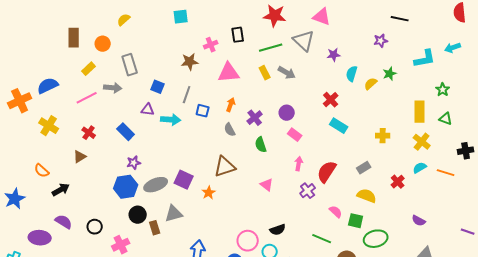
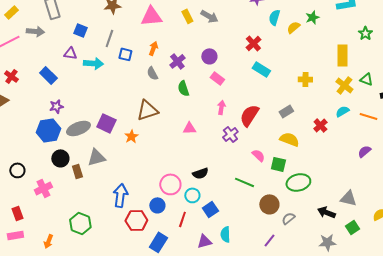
green triangle: (446, 119) -> (366, 79), moved
pink triangle: (267, 185) -> (189, 128), turned -40
purple semicircle: (419, 221) -> (364, 151), moved, turned 112

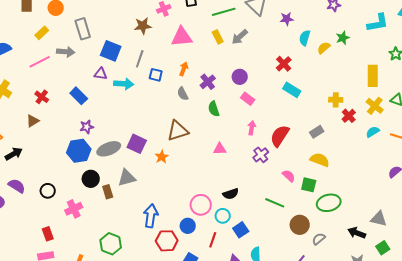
gray arrow: (209, 16) -> (240, 37), turned 108
blue square: (80, 30) -> (111, 51), size x1.5
red cross: (320, 125) -> (349, 116), moved

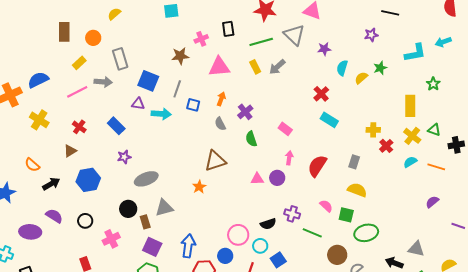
purple circle: (240, 77) -> (277, 178), moved
gray rectangle: (317, 132) -> (354, 162), turned -40
purple square: (137, 144) -> (152, 247), moved
blue hexagon: (79, 151) -> (88, 180), moved
purple cross: (261, 155) -> (292, 214), moved, turned -35

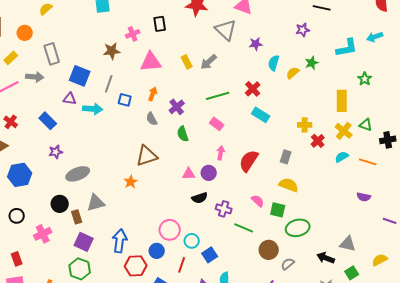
green line: (261, 42) -> (218, 96), moved
purple semicircle: (432, 202) -> (364, 197), turned -128
black semicircle: (268, 224) -> (200, 198), moved

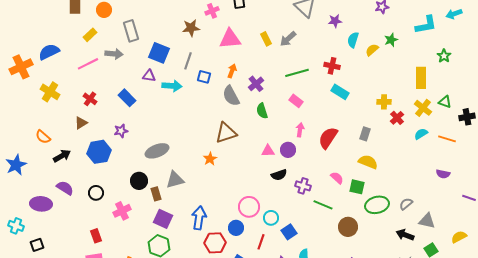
red cross: (253, 89) -> (332, 66), turned -35
gray semicircle: (152, 119) -> (231, 96), size x1.5
purple star: (56, 152) -> (121, 131), moved
gray semicircle: (288, 264) -> (406, 204), moved

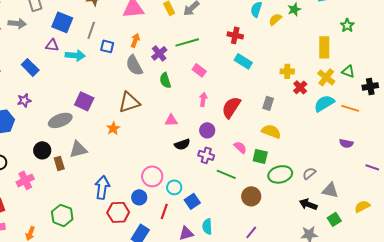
green line: (297, 73) -> (187, 42), moved
cyan semicircle: (421, 134) -> (324, 103), size x1.5
purple circle: (288, 150) -> (207, 130), moved
purple square: (163, 219) -> (84, 101), moved

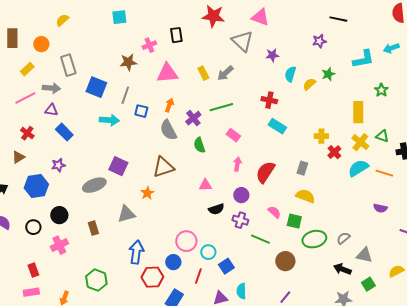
purple triangle: (52, 45) -> (51, 110), moved
gray triangle: (78, 149) -> (126, 214), moved
black circle: (42, 150) -> (59, 215), moved

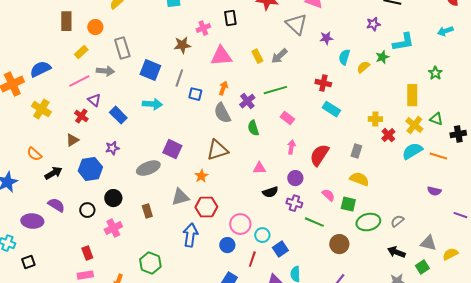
cyan L-shape: (363, 59) -> (403, 42), moved
purple triangle: (51, 110) -> (94, 100), moved, turned 32
cyan arrow: (109, 120) -> (152, 104), moved
gray triangle: (364, 255) -> (428, 243), moved
red hexagon: (152, 277) -> (206, 207), moved

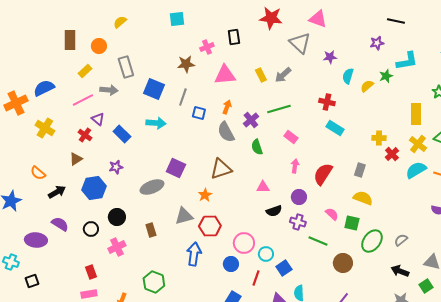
green ellipse: (368, 222) -> (372, 241), turned -40

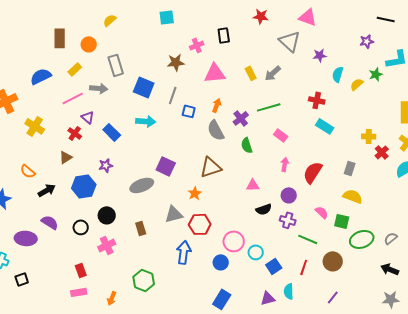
red star: (271, 18) -> (261, 16), size x0.7
blue semicircle: (44, 88) -> (41, 76), moved
green ellipse: (372, 241) -> (362, 239), turned 35
red line: (256, 278) -> (304, 267), moved

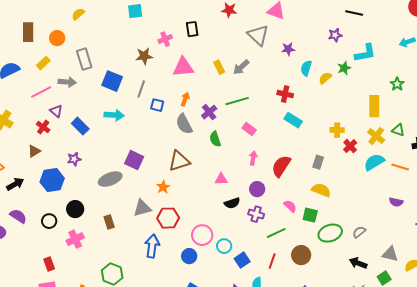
green line: (308, 239) -> (276, 233), turned -48

